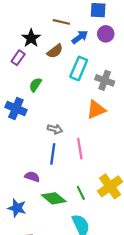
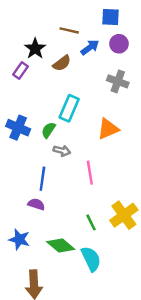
cyan rectangle: (79, 68) -> (69, 108), moved
gray cross: (105, 80) -> (118, 81), moved
green semicircle: (35, 85) -> (48, 130), moved
blue line: (53, 154) -> (42, 179), moved
green diamond: (54, 198) -> (61, 246), moved

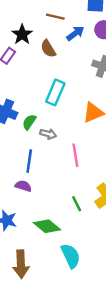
brown semicircle: (62, 63) -> (48, 49), turned 96
green semicircle: (48, 130) -> (29, 122), moved
cyan semicircle: (91, 259) -> (71, 256), moved

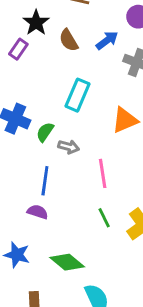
blue arrow: (75, 33) -> (107, 40), moved
green line: (77, 204) -> (104, 218), moved

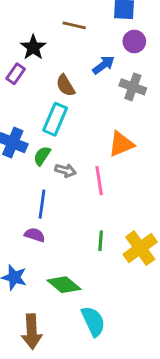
brown semicircle: (69, 40) -> (65, 85), moved
cyan rectangle: (78, 95) -> (55, 119), moved
pink line: (103, 173) -> (99, 181), moved
green line: (104, 218) -> (101, 241), turned 30

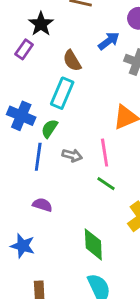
gray arrow: (65, 170) -> (72, 155), moved
blue line: (42, 204) -> (38, 157), moved
green line: (101, 241) -> (106, 184), moved, turned -60
green diamond: (64, 285) -> (93, 244), moved, turned 48

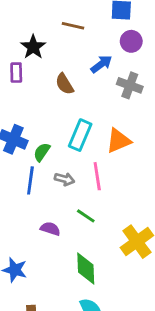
purple rectangle: (24, 49) -> (16, 73), turned -36
cyan rectangle: (62, 93) -> (80, 135), moved
green line: (106, 184) -> (86, 216), moved
purple semicircle: (42, 205) -> (50, 229), moved

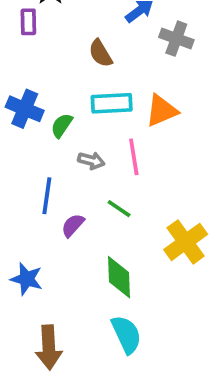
brown semicircle: (64, 84) -> (101, 53), moved
cyan rectangle: (80, 135) -> (112, 103), turned 64
blue line: (30, 180) -> (47, 196), moved
purple semicircle: (50, 229) -> (73, 225), turned -66

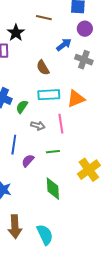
green line: (119, 209) -> (53, 152), turned -40
cyan semicircle: (126, 334) -> (45, 235), moved

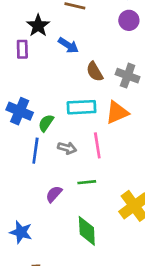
blue arrow: (64, 45) -> (68, 45), moved, turned 70
gray cross: (84, 60) -> (128, 76), moved
brown semicircle: (43, 68) -> (95, 72), moved
blue line: (14, 145) -> (35, 151), moved

